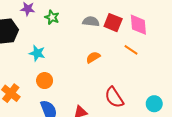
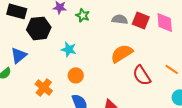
orange line: (131, 50) -> (172, 69), moved
orange semicircle: (93, 57) -> (122, 53), size x1.6
red semicircle: (114, 97) -> (142, 75), moved

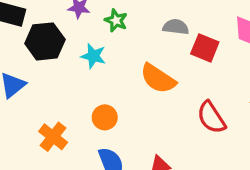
red square: (141, 20) -> (205, 48), moved
cyan star: (69, 49) -> (93, 56), moved
orange semicircle: (122, 53) -> (158, 79), moved, turned -115

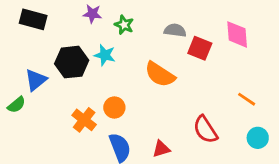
black hexagon: (45, 41) -> (72, 62), moved
red semicircle: (211, 117) -> (205, 130), moved
orange cross: (53, 137) -> (84, 120), moved

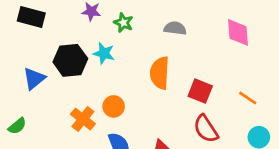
red square: (200, 48) -> (200, 91), moved
orange semicircle: (160, 74) -> (160, 73), turned 60
green semicircle: (17, 105) -> (17, 126), moved

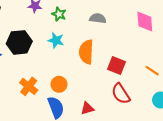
cyan star: (104, 53) -> (56, 40), moved
orange circle: (114, 106) -> (59, 84), moved

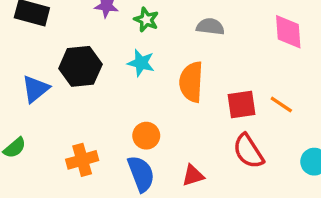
red square: (117, 65) -> (241, 104), turned -30
orange line: (152, 71) -> (281, 104), moved
orange cross: (29, 86) -> (82, 160), moved, turned 36

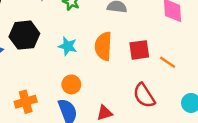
cyan star: (141, 63) -> (68, 46), moved
red square: (241, 104) -> (139, 50), moved

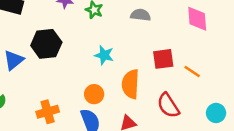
cyan star: (68, 46) -> (104, 55), moved
orange semicircle: (103, 46) -> (131, 84), moved

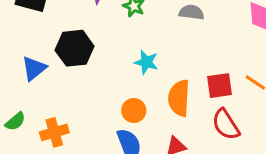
red square: (163, 59) -> (220, 86), moved
orange cross: (48, 112) -> (54, 132), moved

